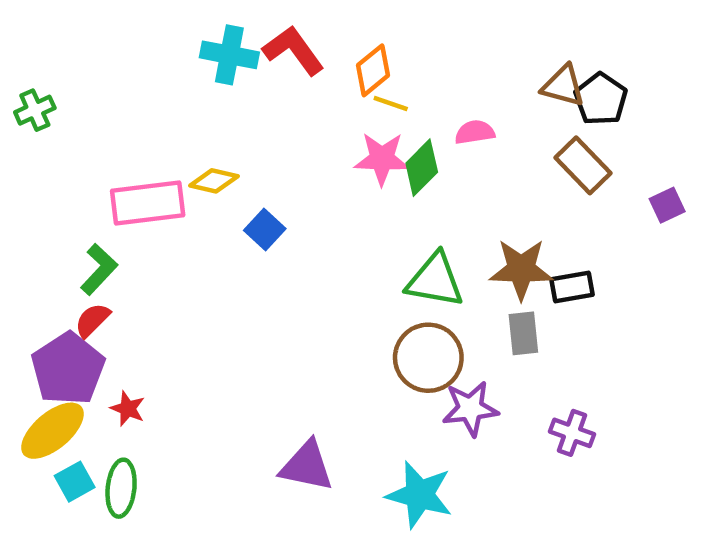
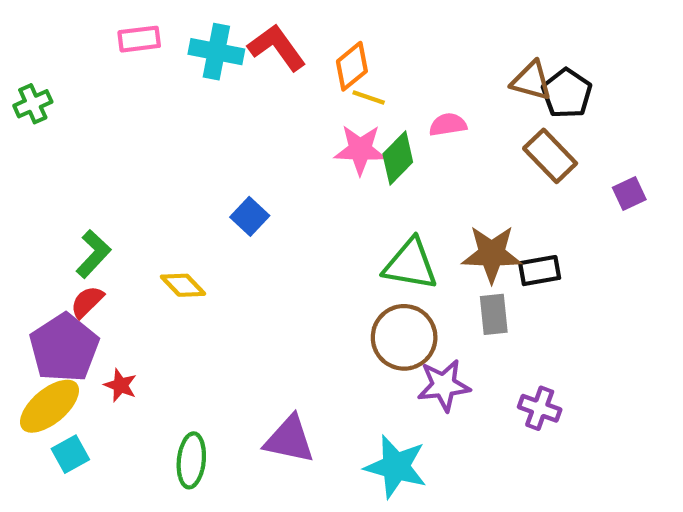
yellow diamond: (214, 181) -> (183, 285), moved, turned 33
pink rectangle: (148, 203) -> (139, 39), moved, size x0.6
green ellipse: (121, 488) -> (191, 460), moved

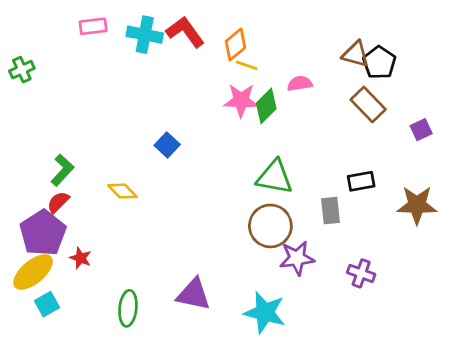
brown star: (492, 254) -> (417, 205), moved

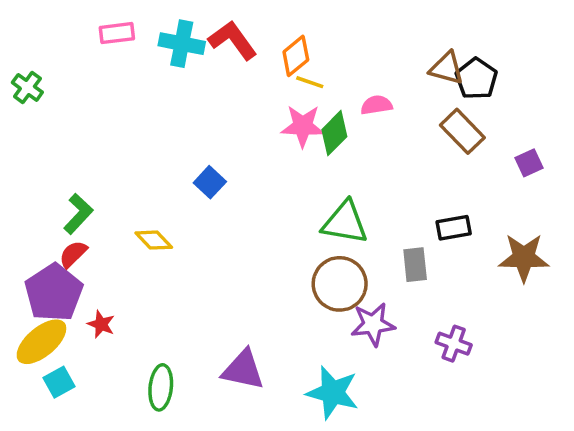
green cross: (22, 70) -> (27, 87), turned -30

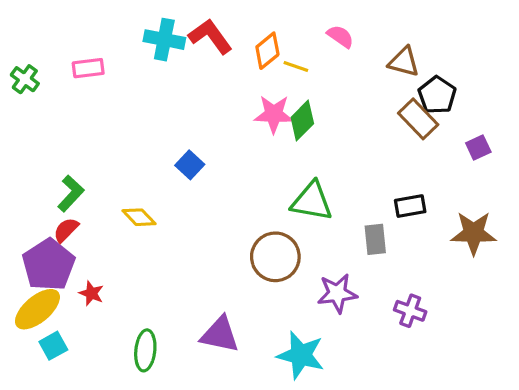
pink rectangle: (117, 33) -> (88, 68), moved
black pentagon: (476, 79) -> (437, 95), moved
yellow line: (310, 82) -> (296, 67), moved
pink semicircle: (376, 105) -> (340, 36), moved, turned 44
brown circle: (340, 284) -> (275, 257), moved

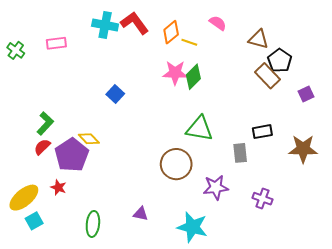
blue square: (190, 165) -> (115, 94), moved
purple pentagon: (49, 265) -> (72, 155), moved
purple triangle: (220, 335) -> (141, 214), size x0.6

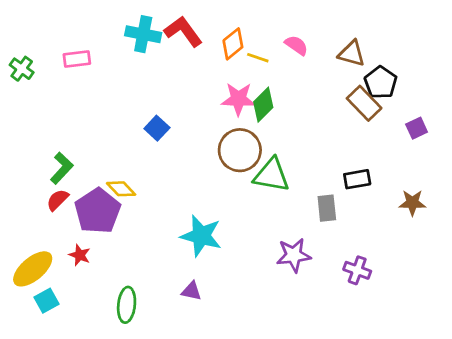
pink semicircle: (218, 23) -> (296, 45), moved
brown star: (303, 149) -> (412, 203), size x0.7
brown circle: (176, 164) -> (240, 150), moved
cyan star: (192, 227) -> (201, 236), moved

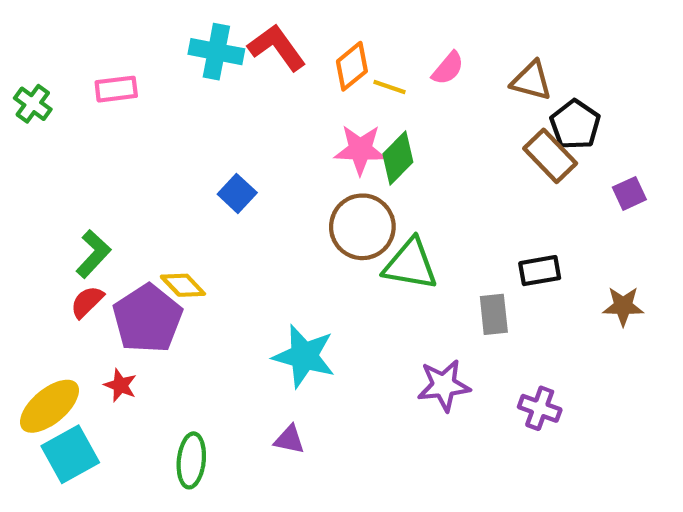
pink semicircle: (296, 45) -> (448, 68), turned 95
cyan square: (46, 301) -> (70, 454), size x1.5

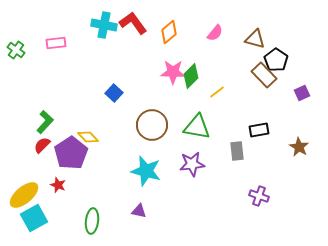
yellow line: (389, 87) -> (217, 92), moved, turned -56
brown circle: (362, 227) -> (152, 125), moved
brown star: (623, 306) -> (299, 147), turned 30
purple star: (444, 385) -> (192, 164), moved

